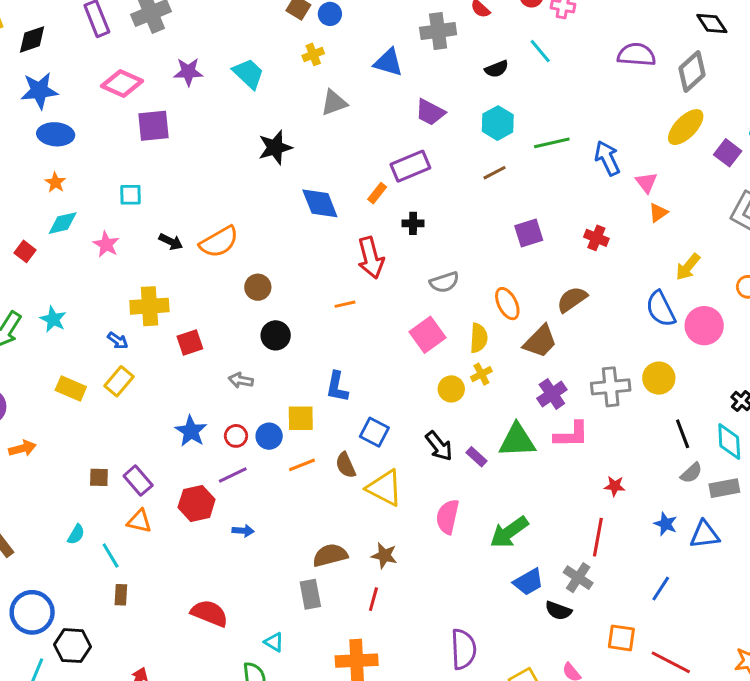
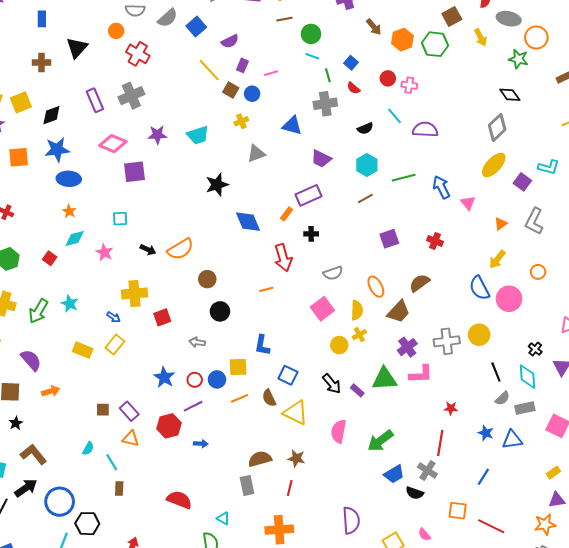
purple semicircle: (636, 55) -> (425, 130), moved
cyan trapezoid: (248, 74) -> (198, 135), turned 120
orange triangle: (658, 213) -> (501, 224), moved

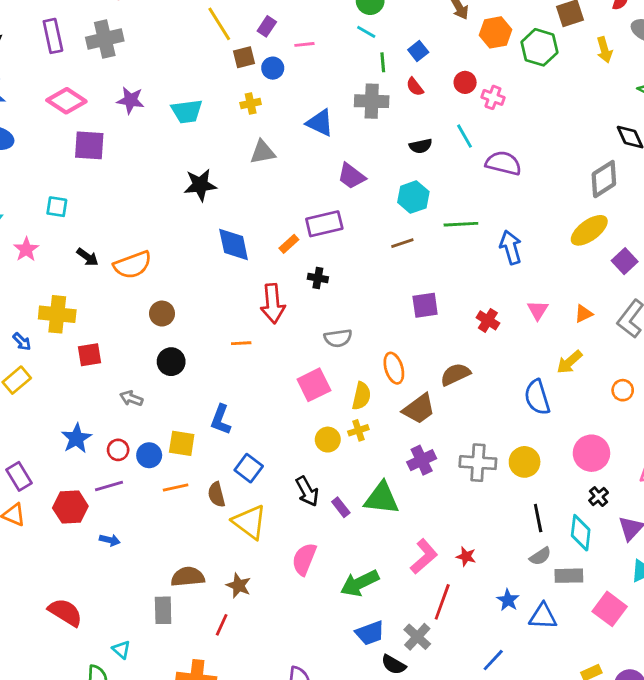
brown square: (231, 90) -> (244, 57), turned 35
pink triangle: (468, 203) -> (538, 310), moved
pink circle: (509, 299) -> (591, 453), moved
pink L-shape: (421, 374) -> (424, 556), moved, turned -50

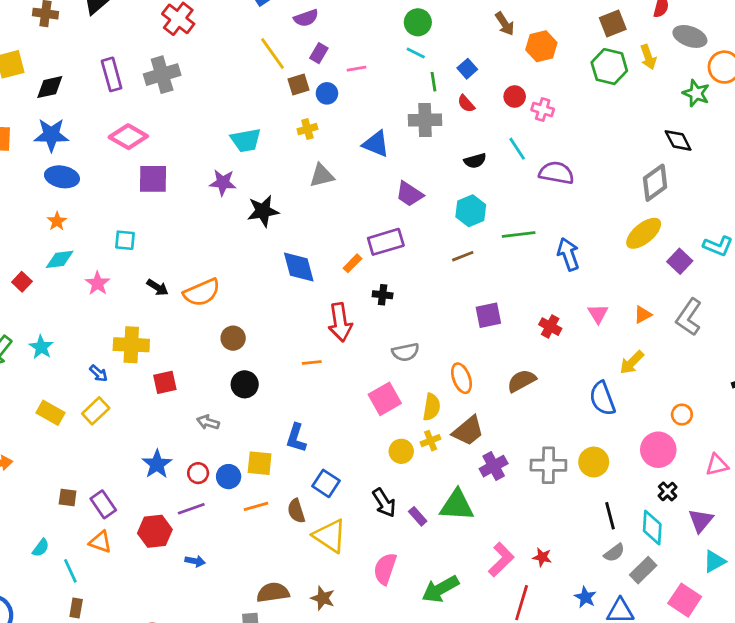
green hexagon: (539, 47) -> (609, 67), moved
purple star: (131, 100) -> (223, 183), moved
orange circle: (623, 390) -> (682, 415), moved
brown trapezoid: (419, 409) -> (468, 431), moved
gray rectangle: (569, 576) -> (643, 570), turned -40

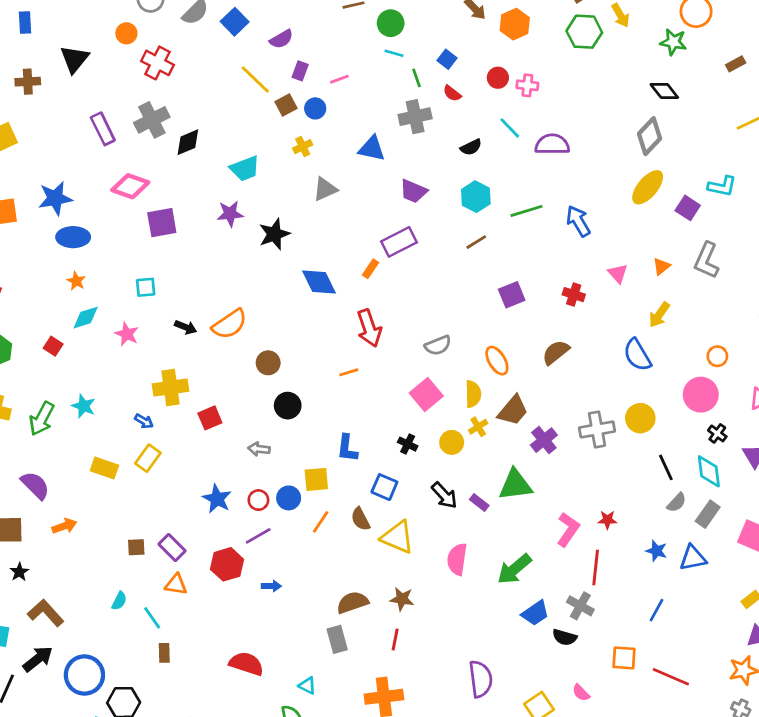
black diamond: (50, 87) -> (188, 142), moved
black cross: (383, 295) -> (408, 444), moved, turned 30
orange line: (256, 506) -> (321, 522), turned -30

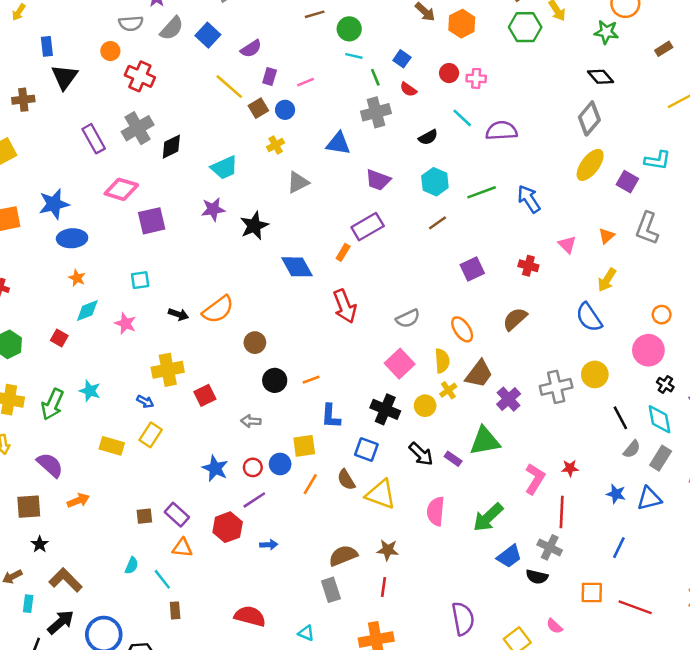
blue rectangle: (25, 23) -> (47, 46), moved
orange line: (349, 372) -> (311, 380), moved
black cross: (408, 444) -> (385, 409), size x1.6

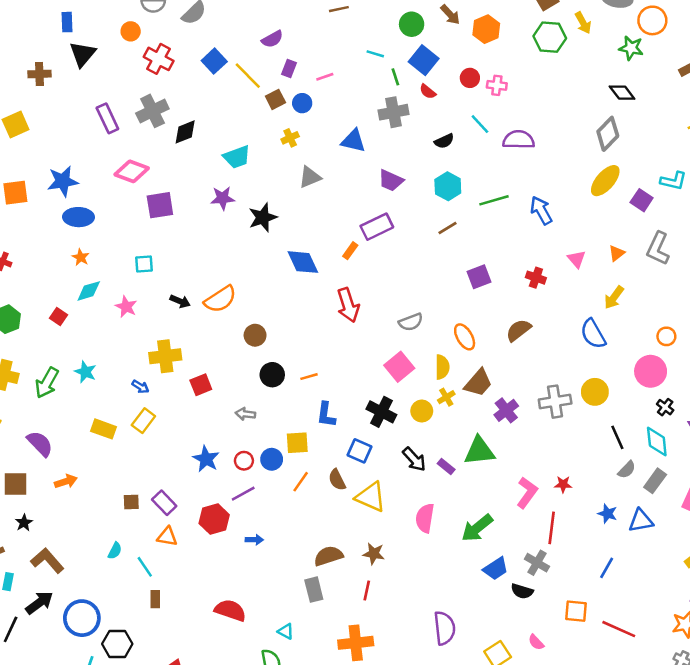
green circle: (349, 29) -> (412, 24), moved
blue square: (208, 35) -> (214, 61), moved
blue square: (402, 59) -> (424, 60), size x1.6

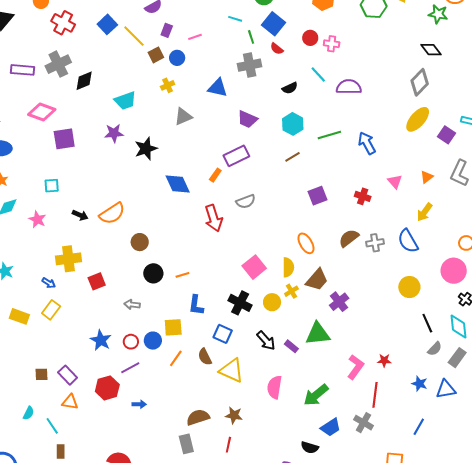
purple rectangle: (107, 118) -> (23, 70), turned -60
gray semicircle: (411, 322) -> (246, 201), moved
gray cross: (555, 402) -> (375, 243), moved, size x0.7
black semicircle: (522, 591) -> (310, 447), moved

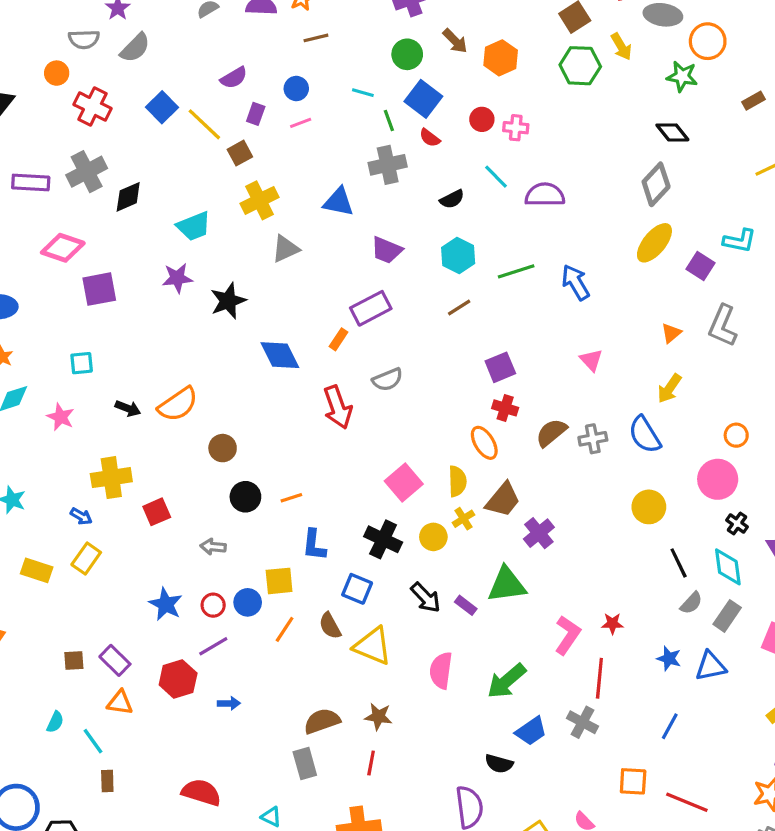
blue circle: (177, 58) -> (296, 89), moved
yellow cross: (168, 85) -> (259, 200), size x1.6
pink triangle: (395, 182) -> (591, 360), moved
red cross: (363, 196) -> (505, 408), moved

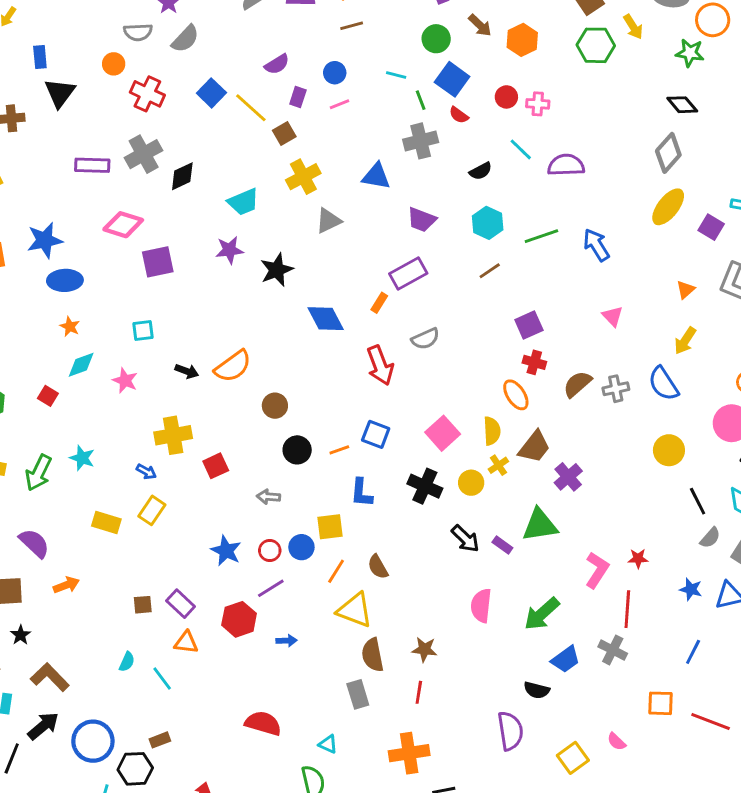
blue square: (357, 589) -> (376, 434), moved
yellow triangle: (373, 646) -> (355, 610), moved
brown semicircle: (322, 721) -> (373, 655), turned -80
brown rectangle: (107, 781) -> (160, 740), moved, turned 72

